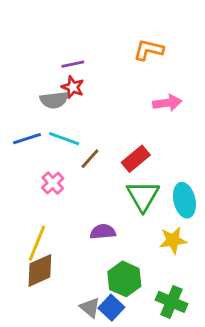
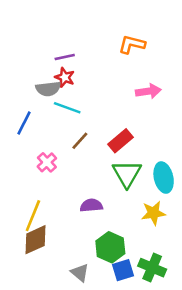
blue line: (27, 139) -> (24, 123), turned -45
cyan line: (64, 139) -> (67, 108), moved
blue square: (111, 308) -> (123, 270), moved, turned 30

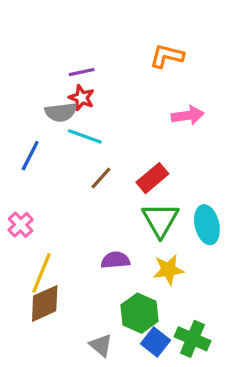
pink cross: (47, 162) -> (21, 225), moved
yellow star: (153, 213) -> (168, 270), moved
blue square: (123, 270) -> (156, 342), turned -35

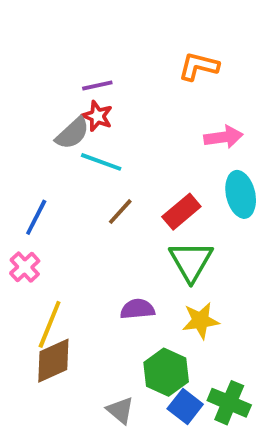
gray semicircle: (61, 112) -> (72, 133), turned -36
blue line: (30, 156) -> (36, 217), moved
cyan ellipse: (207, 225) -> (241, 194), moved

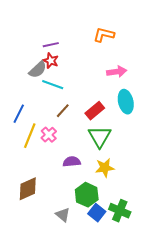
pink cross: (25, 267) -> (49, 135), moved
yellow line: (50, 324) -> (30, 136), moved

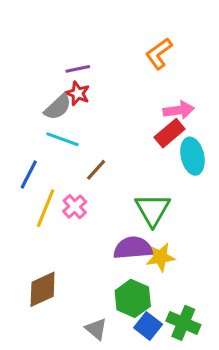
orange L-shape: (104, 35) -> (159, 54), turned -50
cyan line: (53, 85) -> (62, 139), moved
red rectangle: (95, 111) -> (170, 133), moved
purple semicircle: (72, 162) -> (133, 248), moved, size x1.4

